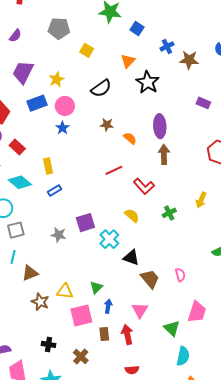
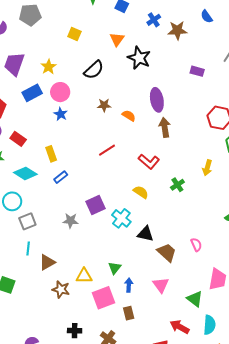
gray pentagon: (59, 28) -> (30, 15), moved
red line: (114, 170) -> (107, 150), moved
red arrow: (127, 334) -> (180, 327), moved, turned -42

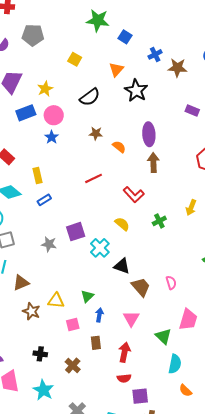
pink square: (104, 298) -> (73, 325), size x0.6
red arrow: (180, 327) -> (124, 352), moved, turned 66

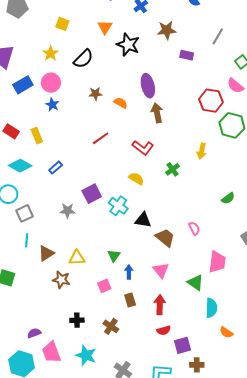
brown star: (177, 68) -> (167, 30), moved
yellow star: (45, 89) -> (51, 53), moved
yellow rectangle: (38, 175) -> (37, 136), moved
yellow triangle: (56, 301) -> (77, 258), moved

